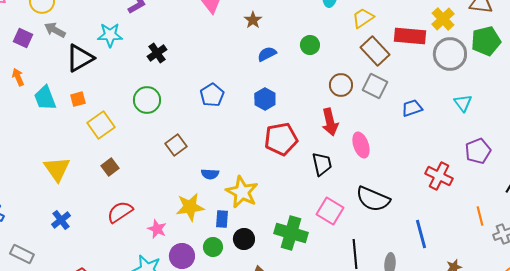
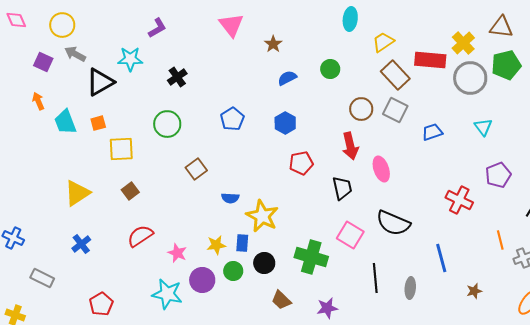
yellow square: (101, 125) -> (121, 149), turned 32
red pentagon: (281, 139) -> (301, 163), size x0.7
yellow triangle: (57, 169) -> (77, 193), turned 32
yellow star: (190, 207) -> (216, 245), moved, size x0.7

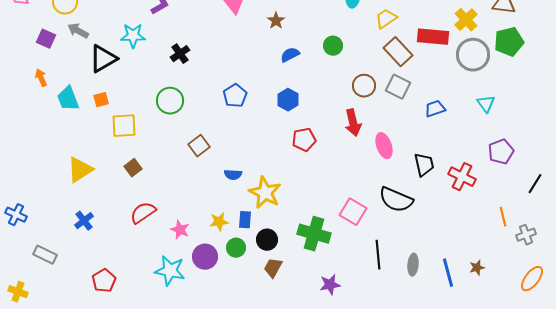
black trapezoid: (342, 188) -> (424, 165), moved
blue line: (441, 258) -> (448, 273), moved
brown trapezoid: (281, 300) -> (273, 268), moved, turned 75

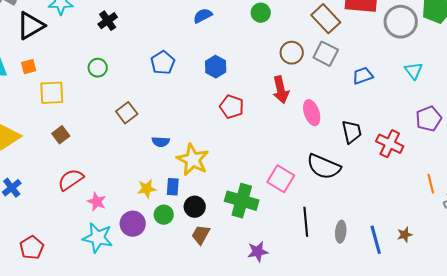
blue semicircle: (290, 55) -> (203, 16), moved
green circle: (170, 101) -> (98, 68), size x0.7
red pentagon: (304, 140) -> (232, 107), turned 30
pink star: (180, 230) -> (97, 202), moved

